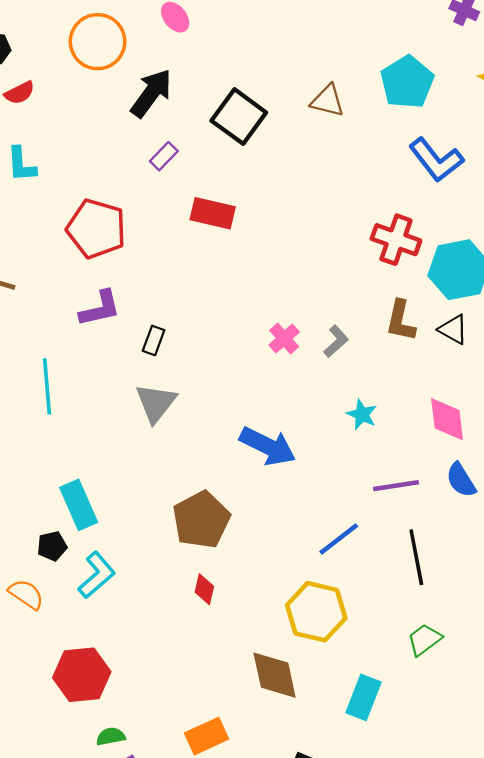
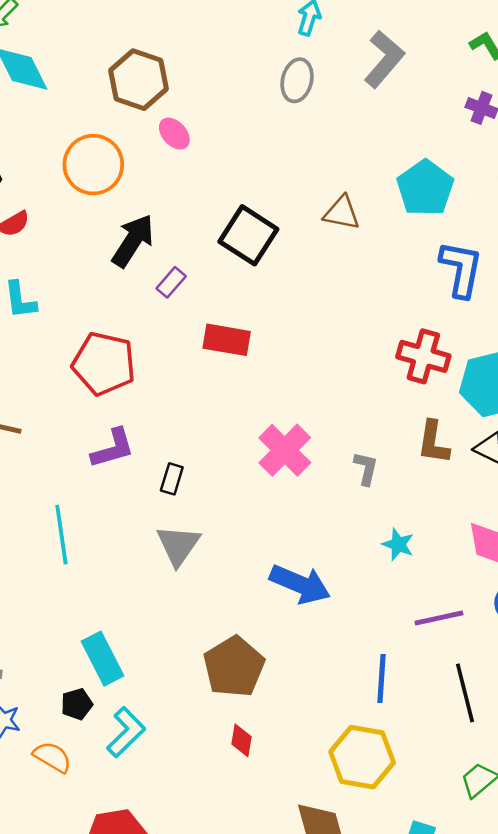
black arrow: (151, 93) -> (133, 241), moved
blue L-shape: (436, 160) -> (461, 269), turned -128
pink cross: (284, 338) -> (285, 450), moved, size x1.6
gray L-shape: (336, 341) -> (366, 468), turned -32
blue line: (339, 539) -> (381, 678), turned -45

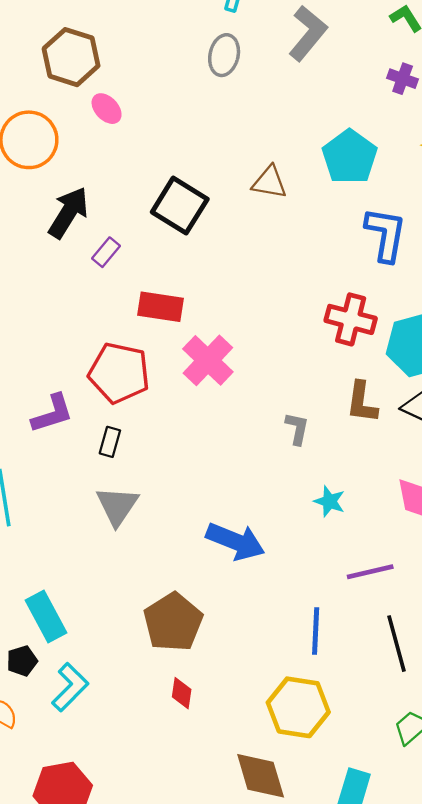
red pentagon: (104, 364) -> (119, 373), moved
pink cross: (285, 450) -> (208, 360), moved

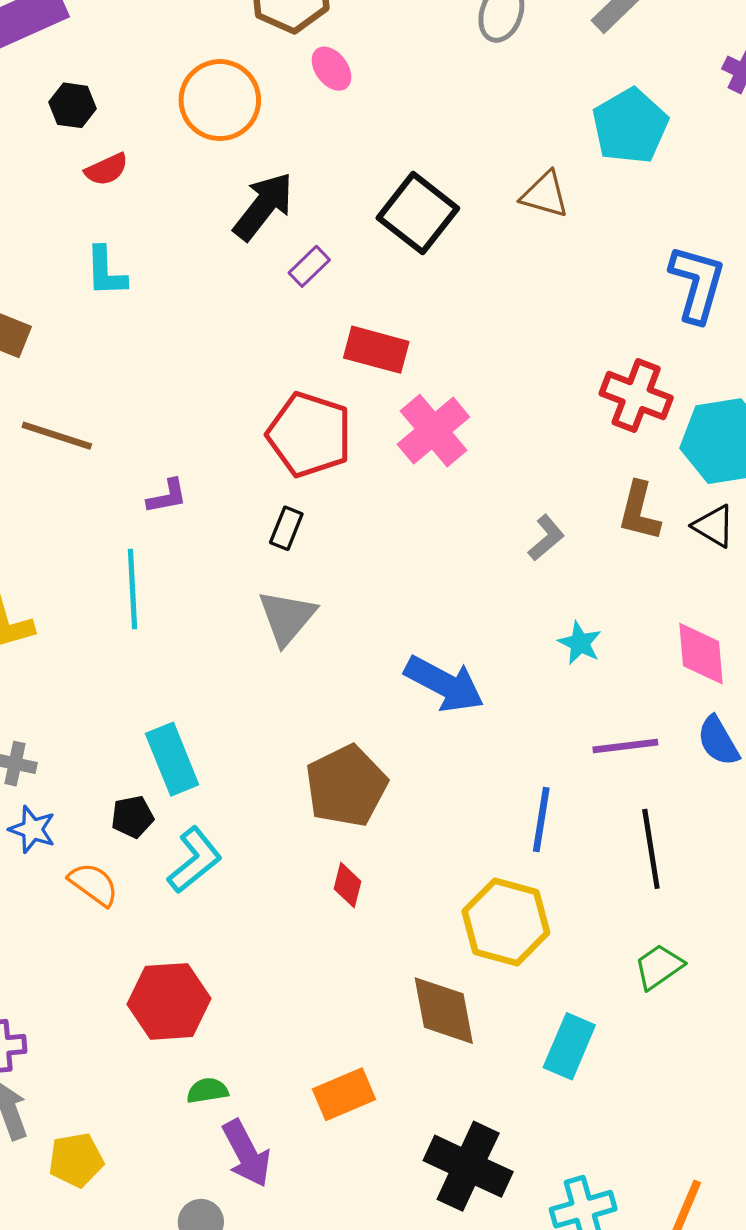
cyan pentagon: (350, 157) -> (630, 126), moved
purple L-shape: (52, 413) -> (167, 496), moved, size x0.7
gray L-shape: (297, 429) -> (546, 538), turned 32

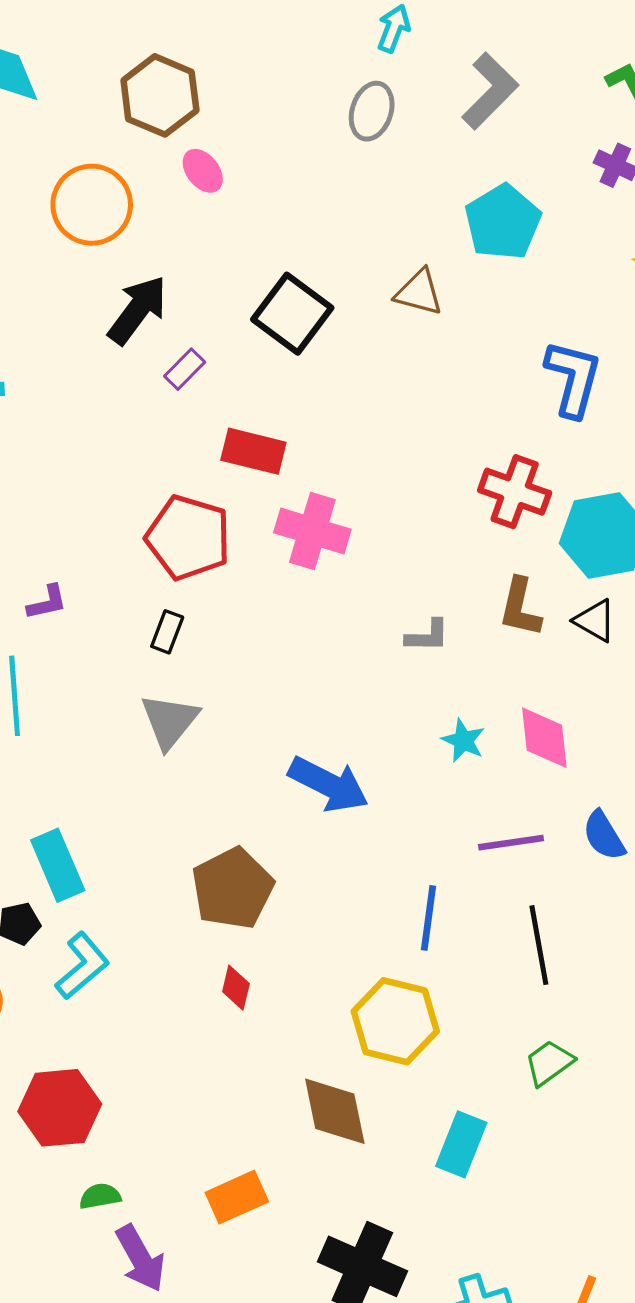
pink cross: (433, 431) -> (312, 531), turned -32
gray L-shape: (546, 538) -> (427, 636), turned 42
pink diamond: (701, 654) -> (544, 738), moved

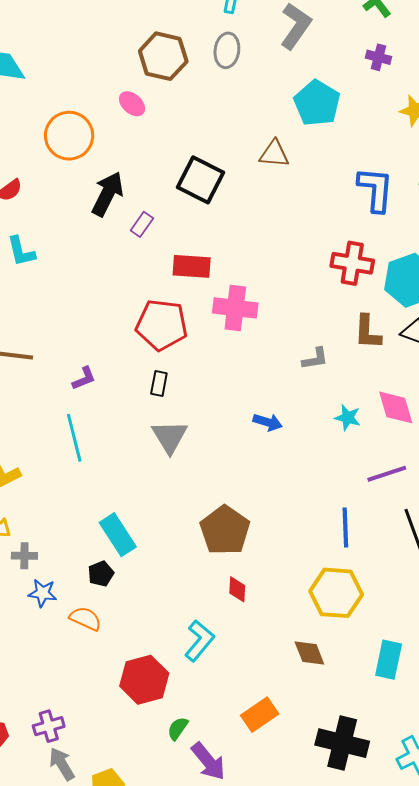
brown hexagon: (160, 95) -> (163, 56), moved
blue arrow: (329, 784) -> (268, 422), moved, size x0.6
cyan L-shape: (82, 966) -> (199, 641), moved
brown diamond: (335, 1111) -> (309, 653), size x0.7
green semicircle: (100, 1196) -> (178, 728), turned -35

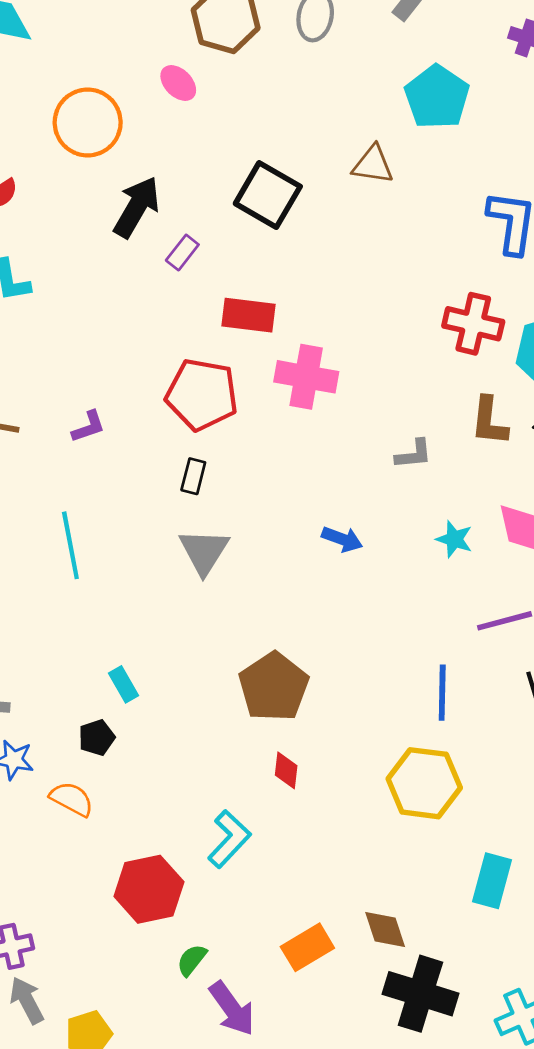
purple L-shape: (84, 378) -> (88, 427), moved
cyan rectangle: (118, 535) -> (124, 684), size x0.6
brown diamond: (309, 653) -> (385, 930), moved

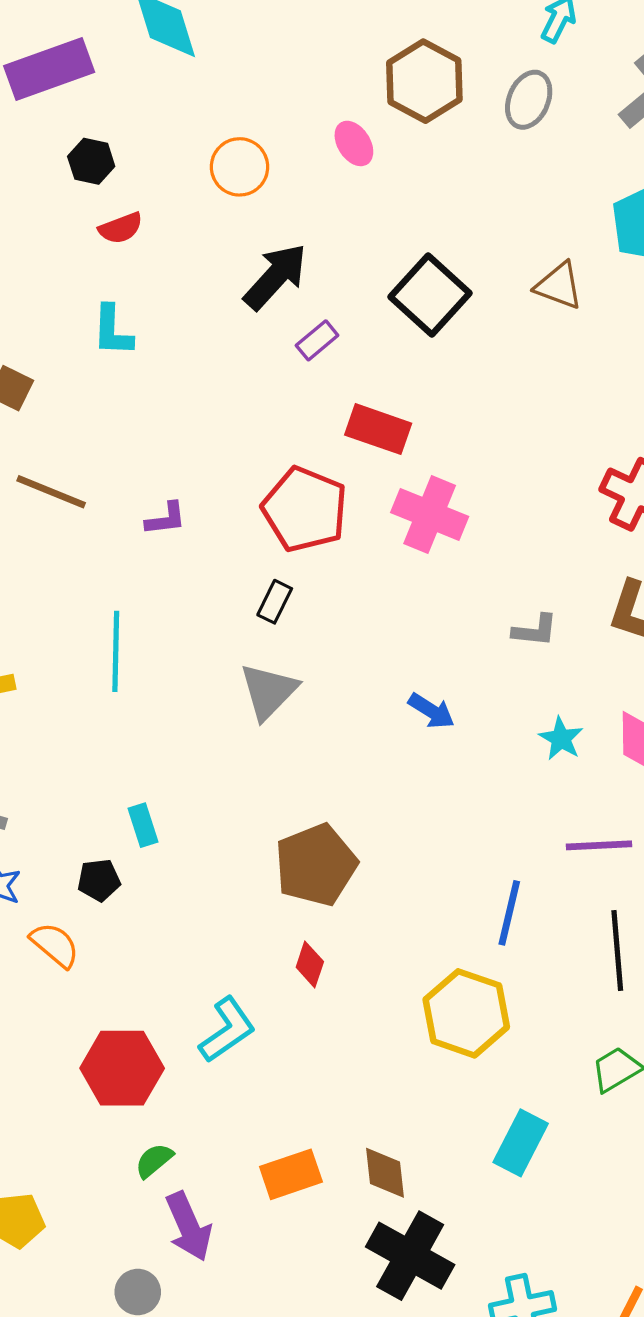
orange circle: (88, 122) -> (240, 167), size x0.7

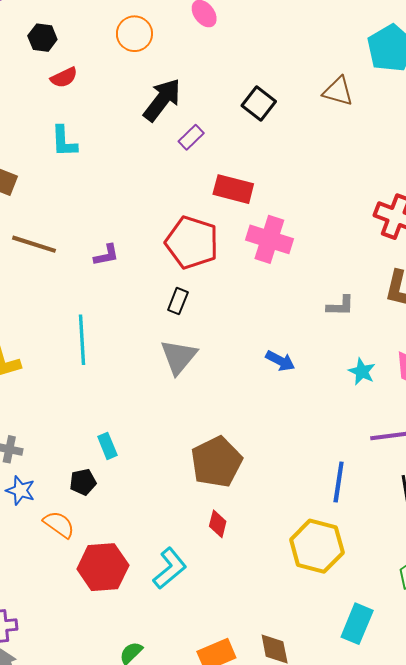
black square: (430, 295) -> (259, 103), size x0.7
red hexagon: (122, 1068) -> (103, 567), moved

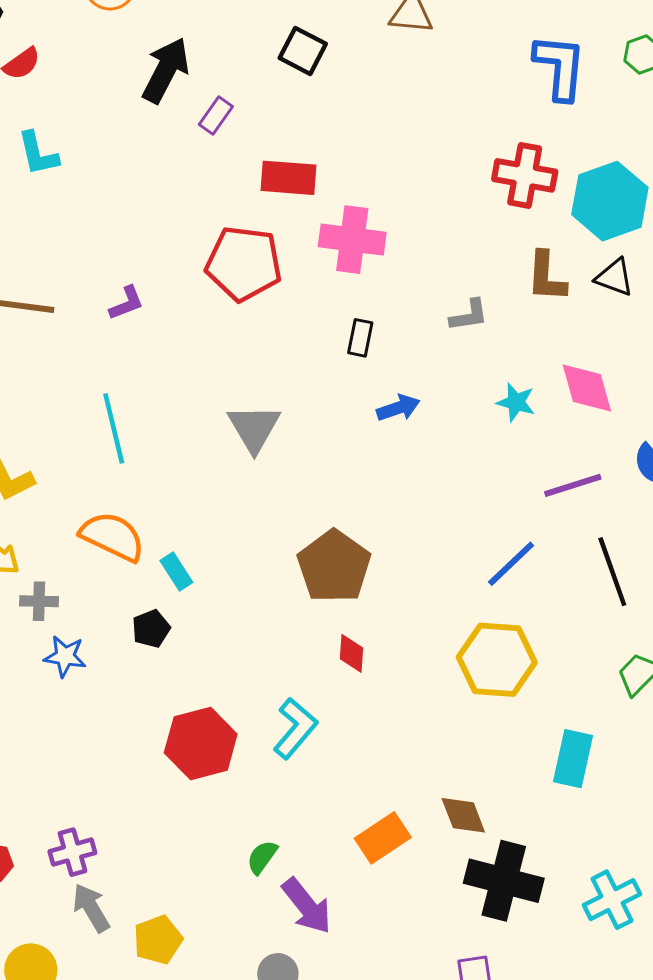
black rectangle: (178, 301) -> (360, 338), moved
blue arrow: (280, 361) -> (398, 408), turned -36
blue line: (339, 482) -> (511, 564), turned 48
orange semicircle: (59, 524) -> (112, 536), moved, size x1.4

